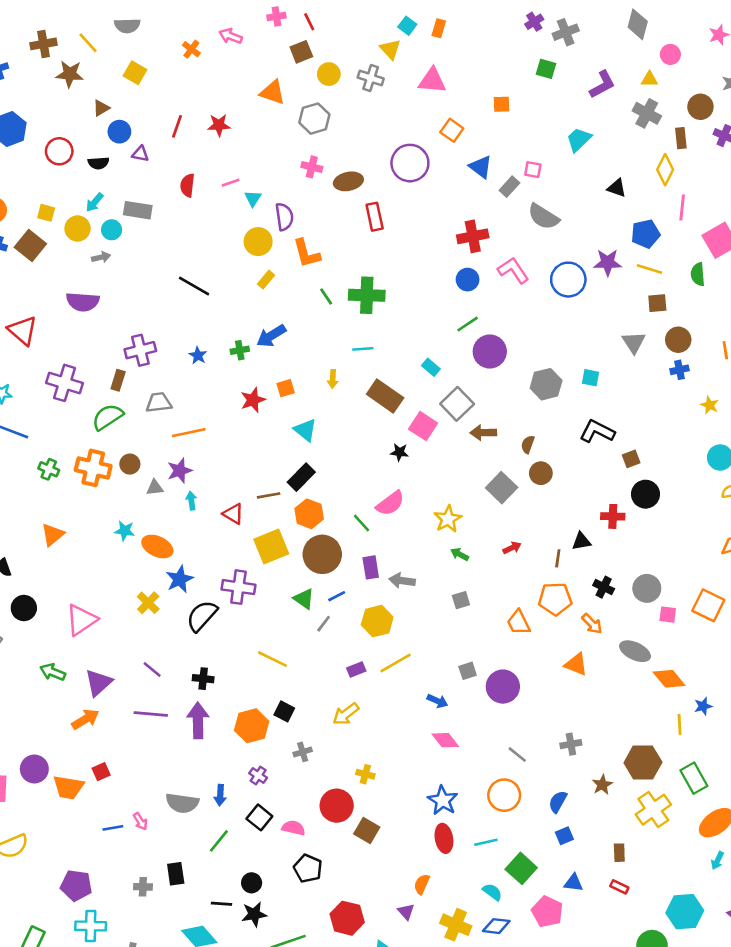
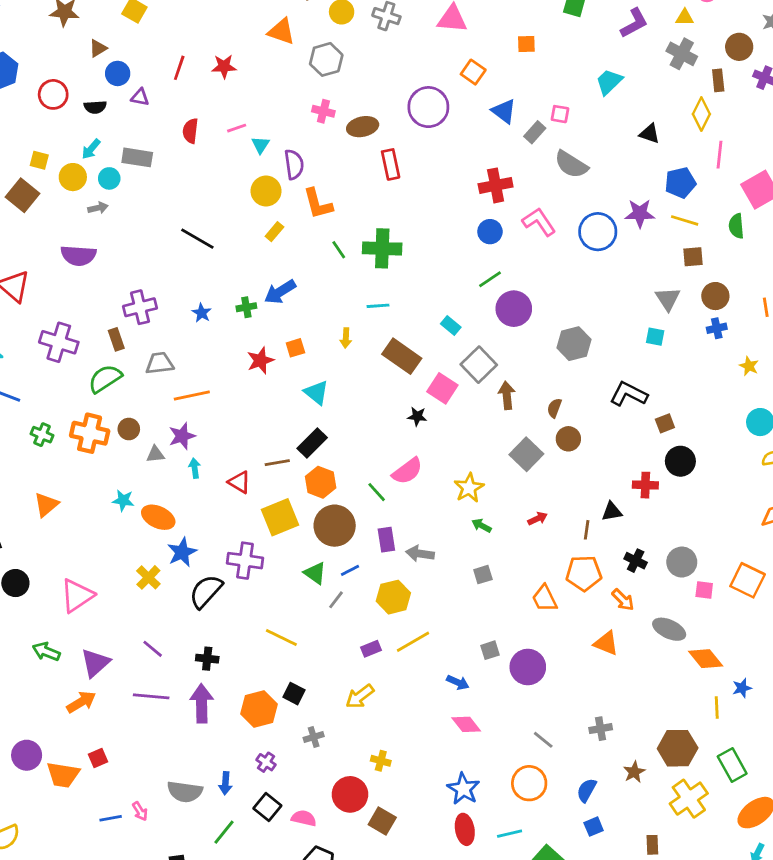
cyan square: (591, 378) -> (655, 337), moved
brown rectangle: (118, 380) -> (116, 339), turned -36
brown arrow: (483, 433) -> (507, 395), turned 85

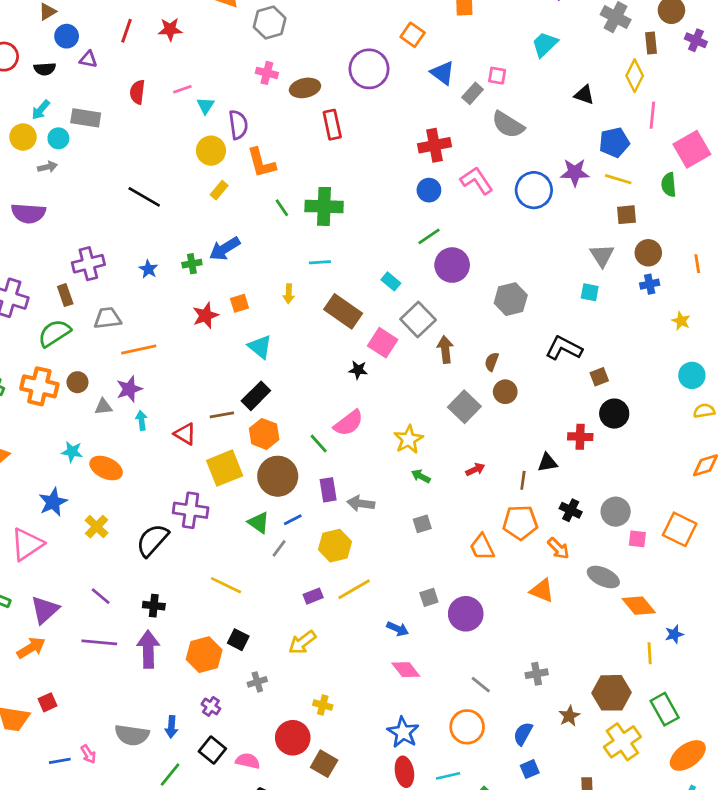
blue star: (182, 552) -> (53, 502), moved

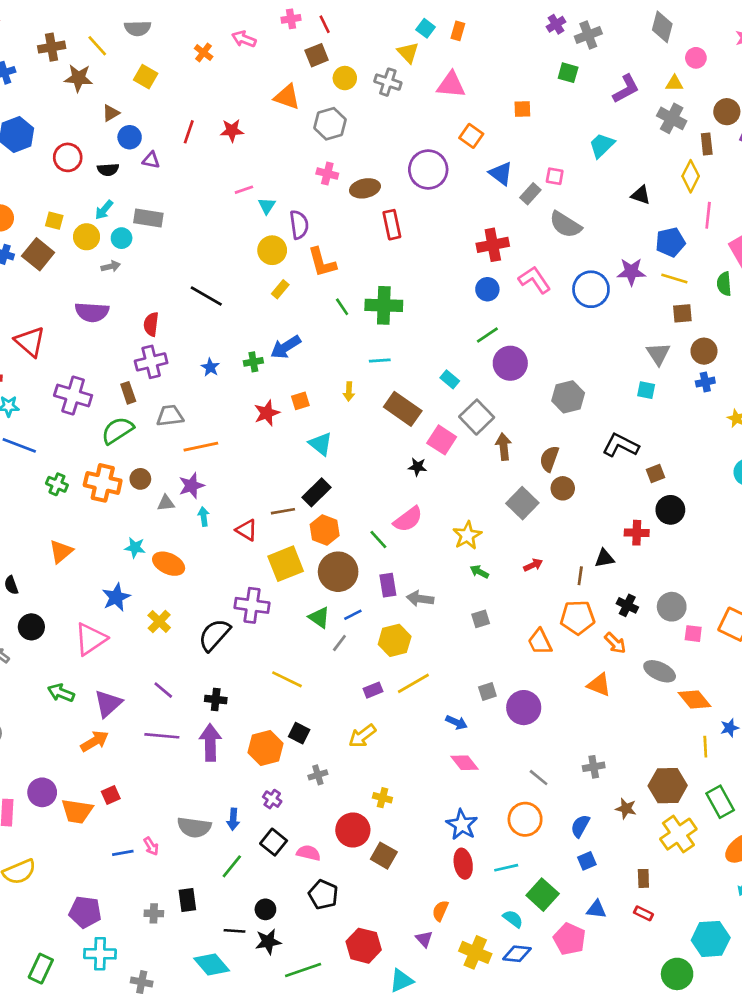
red semicircle: (137, 92) -> (151, 324), moved
brown semicircle: (492, 362) -> (549, 459), size x1.4
brown star: (569, 716) -> (626, 808), turned -30

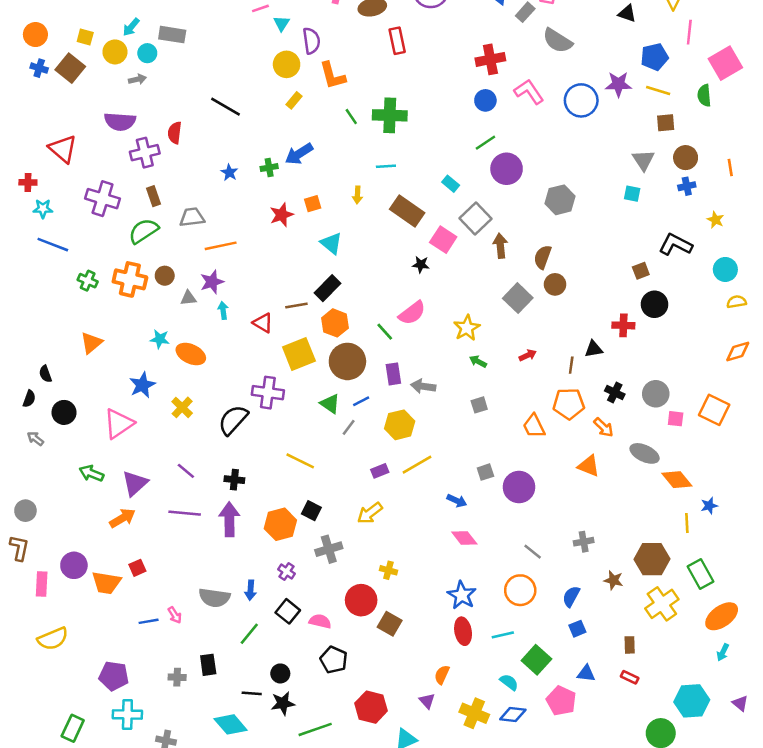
purple cross: (151, 362) -> (145, 153), moved
black L-shape: (621, 445) -> (676, 245), moved
gray cross: (318, 775) -> (329, 549), size x1.5

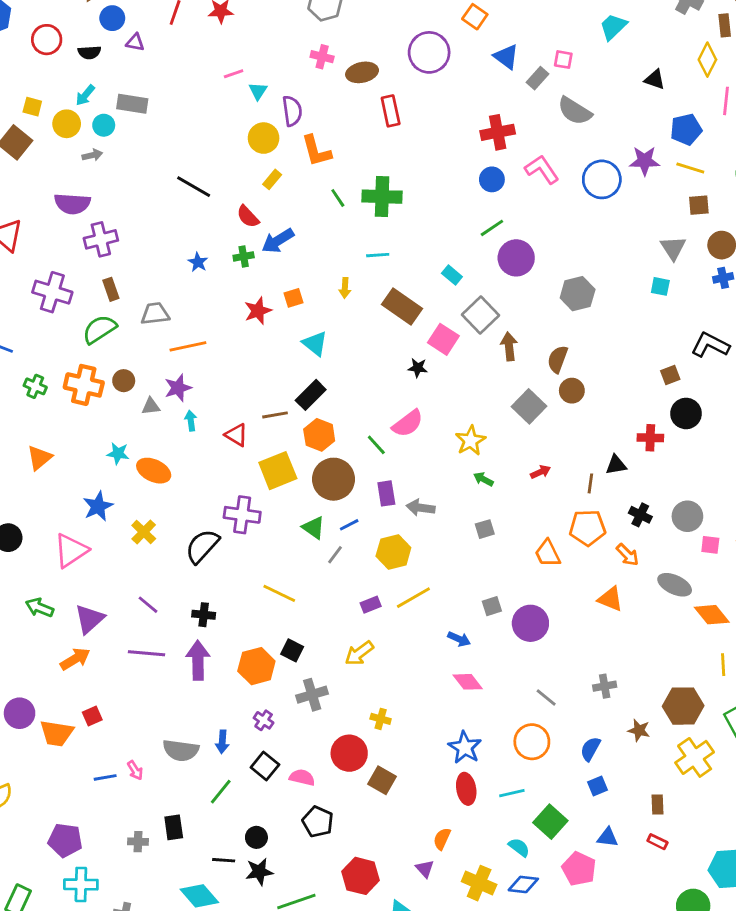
red semicircle: (175, 133) -> (248, 217), moved, turned -50

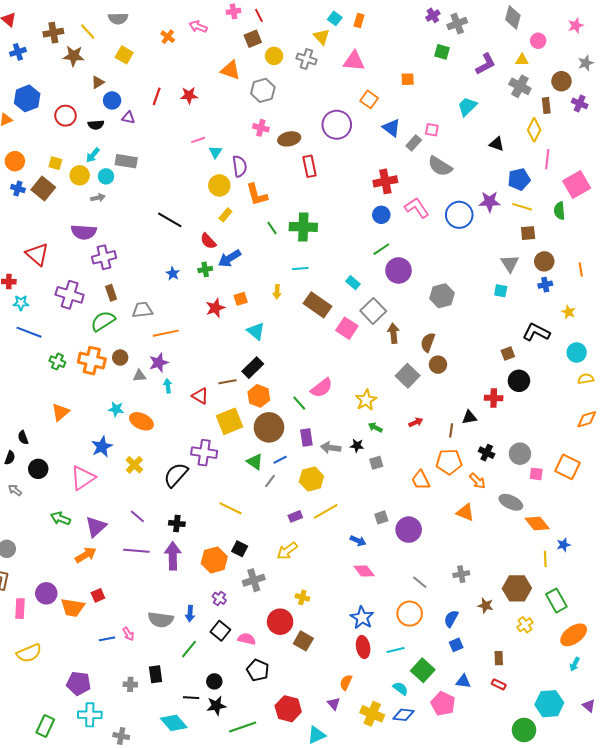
black star: (418, 368) -> (357, 446), moved
yellow cross: (695, 757) -> (525, 625), size x0.6

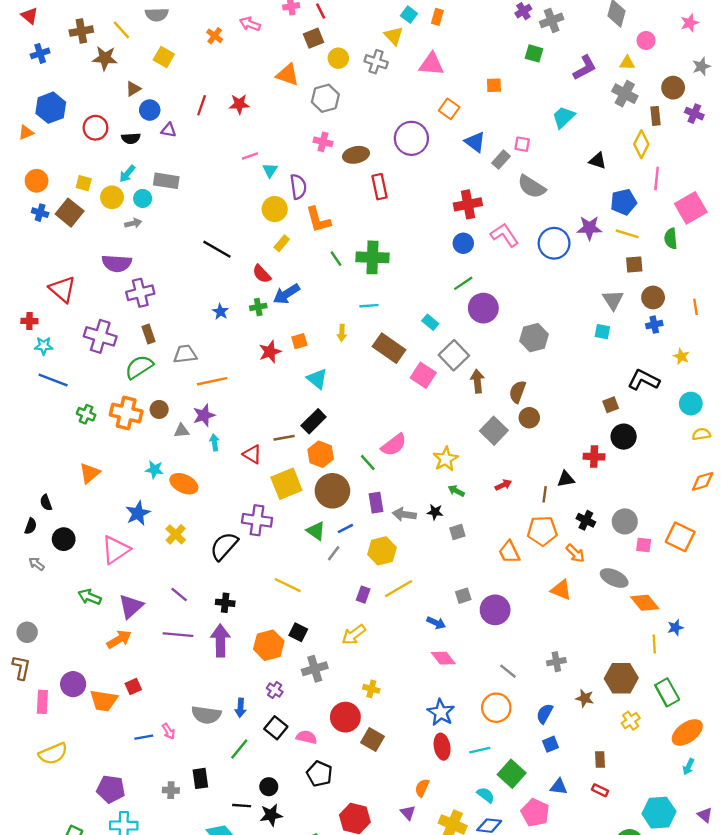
purple rectangle: (295, 516) -> (363, 595), turned -48

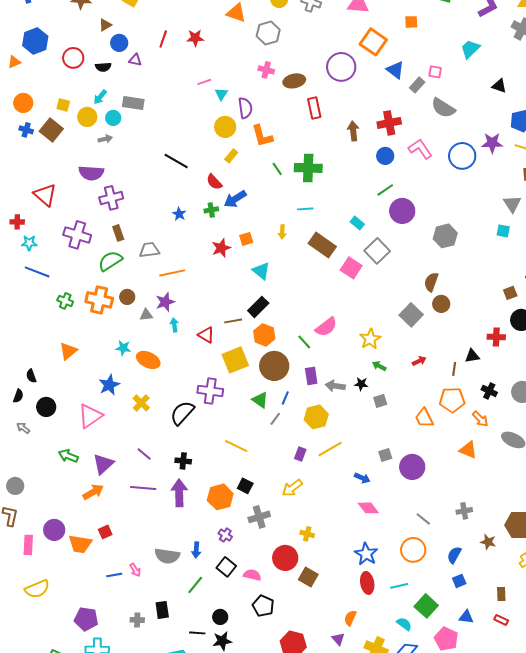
orange square: (449, 109) -> (373, 42), size x1.5
brown arrow: (477, 381) -> (353, 131), moved
blue line: (345, 529) -> (285, 398), turned -40

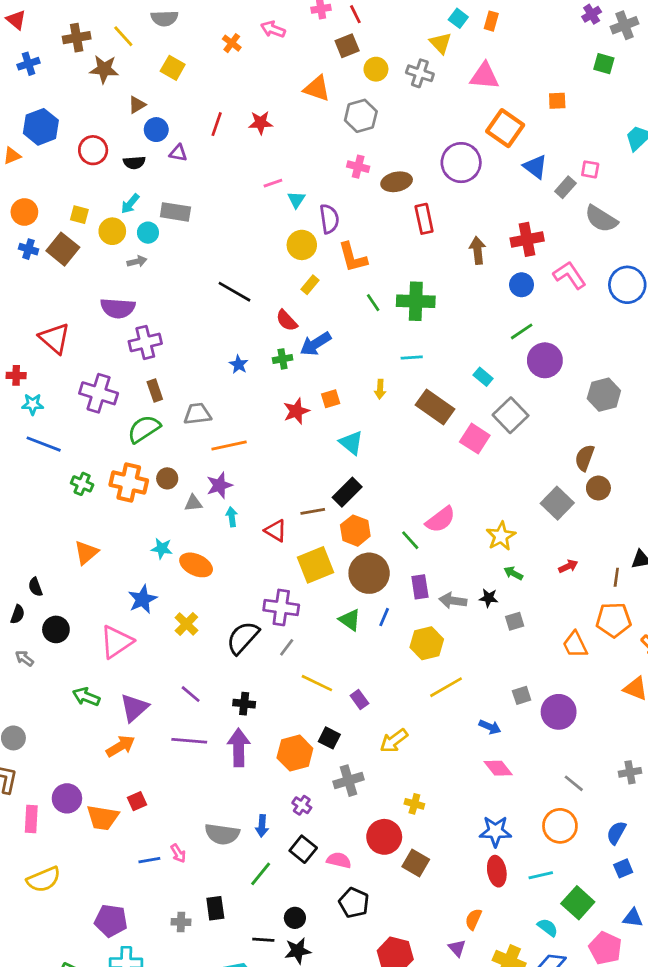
gray line: (275, 419) -> (287, 647), moved
purple rectangle: (300, 454) -> (359, 700), moved, turned -56
blue star: (366, 554) -> (495, 831), turned -30

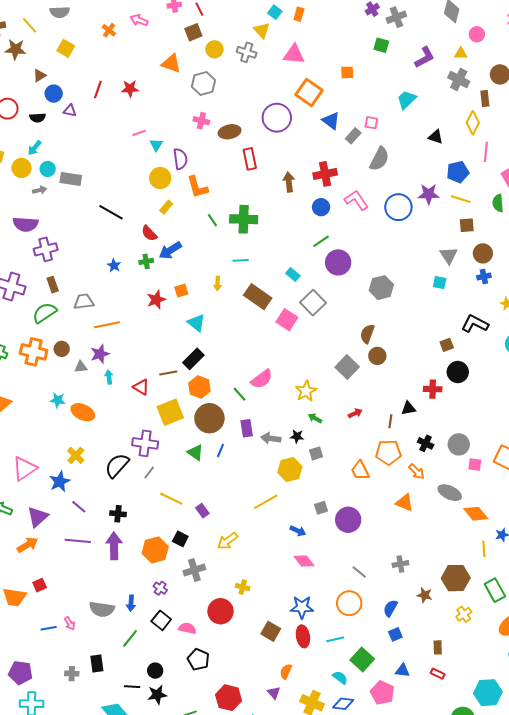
gray rectangle: (175, 212) -> (71, 179), moved
gray semicircle: (601, 219) -> (379, 159), turned -95
blue star: (142, 599) -> (60, 482), moved
yellow hexagon: (427, 643) -> (290, 470), moved
brown square: (416, 863) -> (271, 631), moved

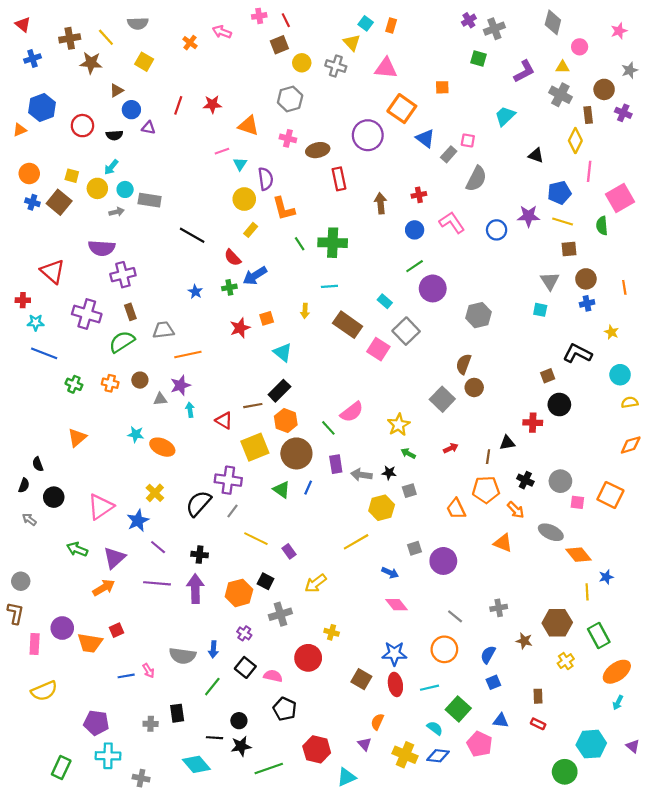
orange triangle: (171, 63) -> (249, 126), moved
red cross: (325, 174) -> (419, 195), size x0.6
blue circle: (398, 207) -> (497, 230), size x0.7
orange cross: (34, 352) -> (110, 383), size x0.6

